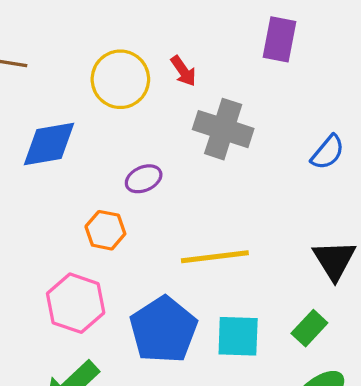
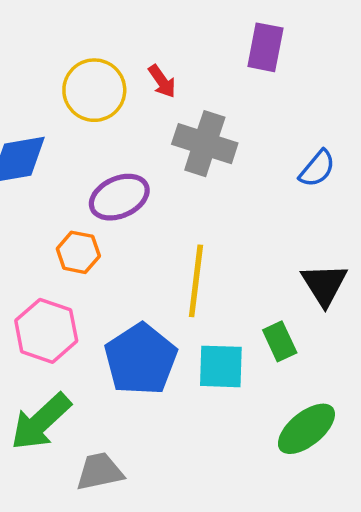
purple ellipse: (144, 179) -> (119, 197), size x1.5
yellow line: (215, 257) -> (196, 281), turned -76
green rectangle: (309, 328) -> (280, 341), moved, turned -68

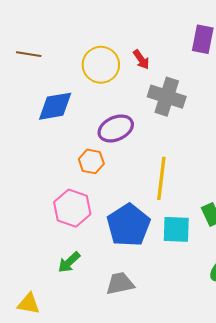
green arrow: (41, 422) -> (69, 262), size x0.6
gray trapezoid: (100, 472) -> (120, 284), moved

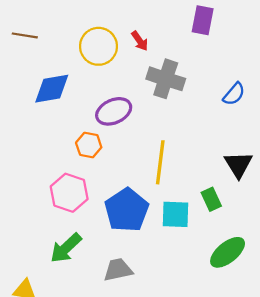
green arrow: (69, 262) -> (66, 248), size x1.4

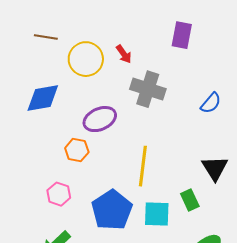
brown line: (25, 35) -> (46, 37), moved
pink hexagon: (69, 193) -> (59, 194), size x0.7

